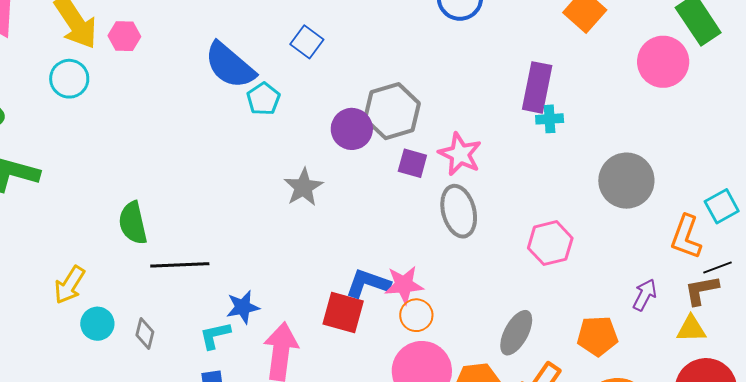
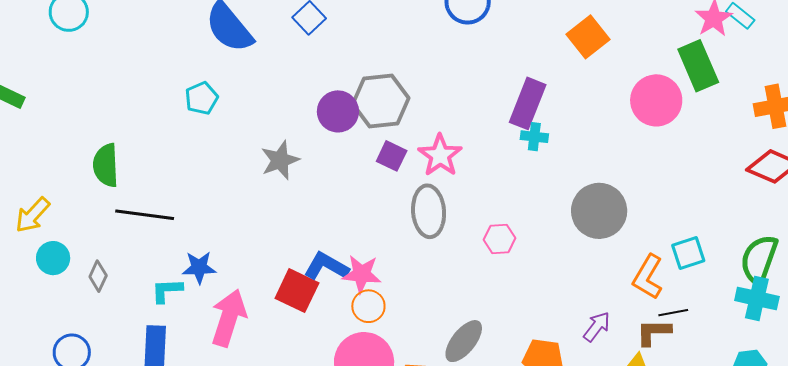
cyan pentagon: (263, 99) -> (202, 98), moved
pink hexagon: (550, 243) -> (500, 239), moved, size x0.7

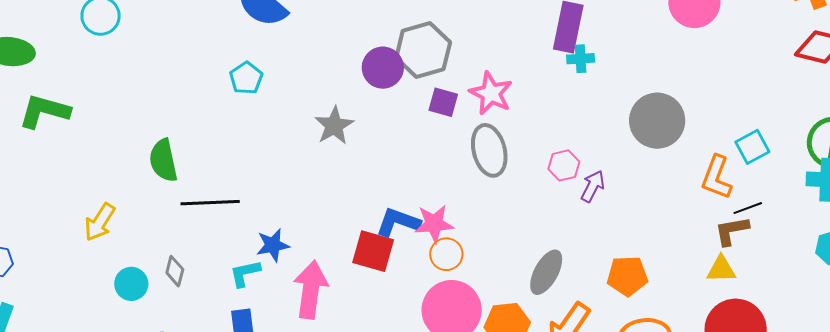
cyan circle: (53, 258) -> (131, 284), moved
purple arrow: (597, 327) -> (593, 186), moved

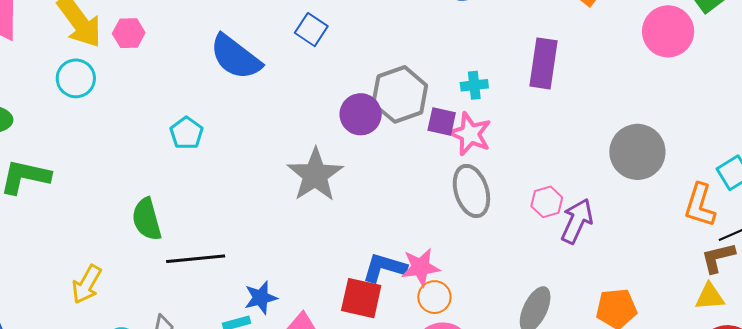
cyan cross: (581, 59) -> (474, 85), moved
cyan pentagon: (246, 78) -> (187, 133), moved
purple square: (443, 102) -> (442, 122), moved
gray star: (334, 126) -> (315, 175), size x1.4
purple arrow: (593, 186) -> (577, 221), size x1.4

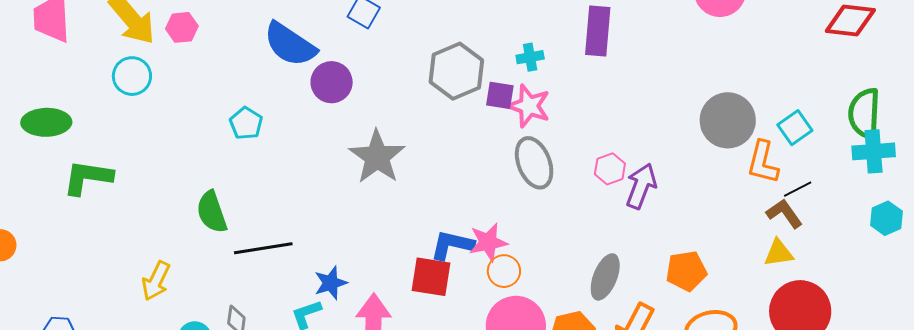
purple circle: (361, 114) -> (332, 82), moved
gray circle: (637, 152) -> (728, 120), moved
brown L-shape: (718, 258) -> (784, 213), turned 72

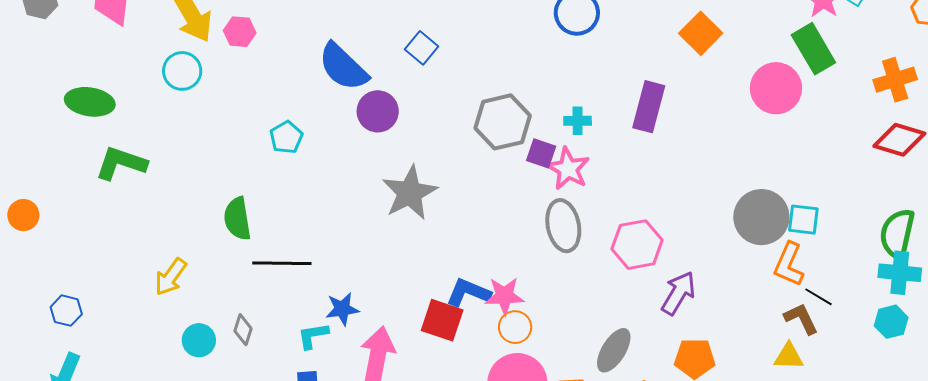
cyan square: (795, 128) -> (803, 220), moved, turned 32
pink hexagon: (610, 169) -> (637, 245), size x1.6
purple arrow: (641, 186) -> (678, 293), moved
black line: (798, 189) -> (818, 297), turned 48
cyan hexagon: (886, 218) -> (891, 322), moved

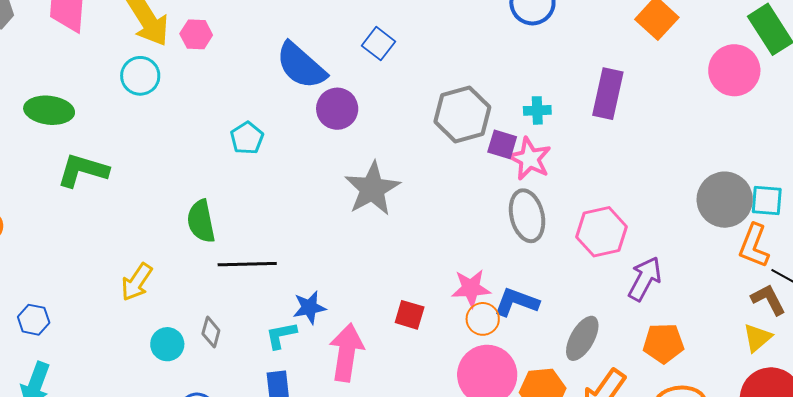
blue L-shape: (468, 292) -> (516, 302), moved
red square: (442, 320) -> (410, 315), size x0.7
yellow triangle: (789, 356) -> (757, 338), turned -40

